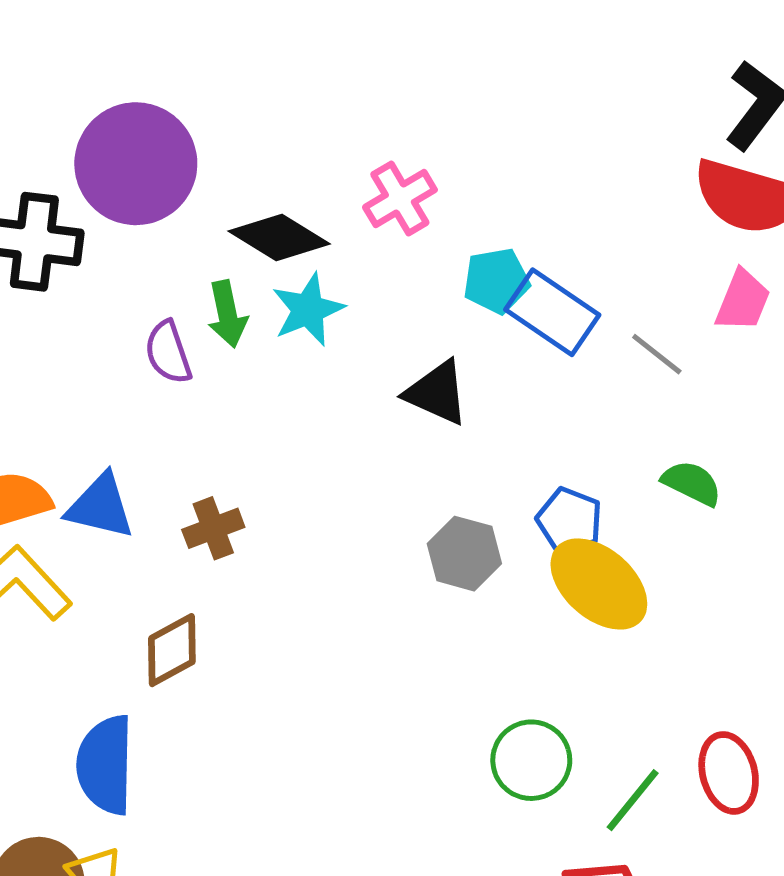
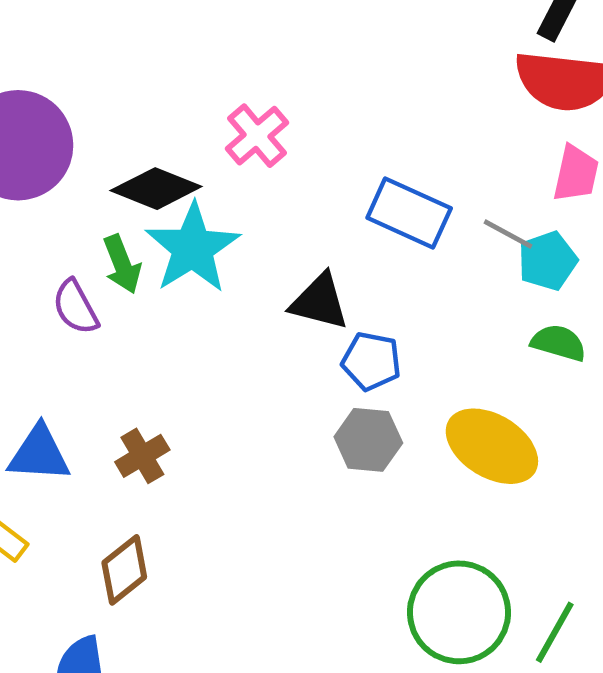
cyan pentagon: (496, 281) -> (548, 261), moved
cyan star: (308, 310) -> (193, 248), size x1.4
blue pentagon: (569, 520) -> (371, 361), moved
green circle: (531, 760) -> (459, 612), size x1.4

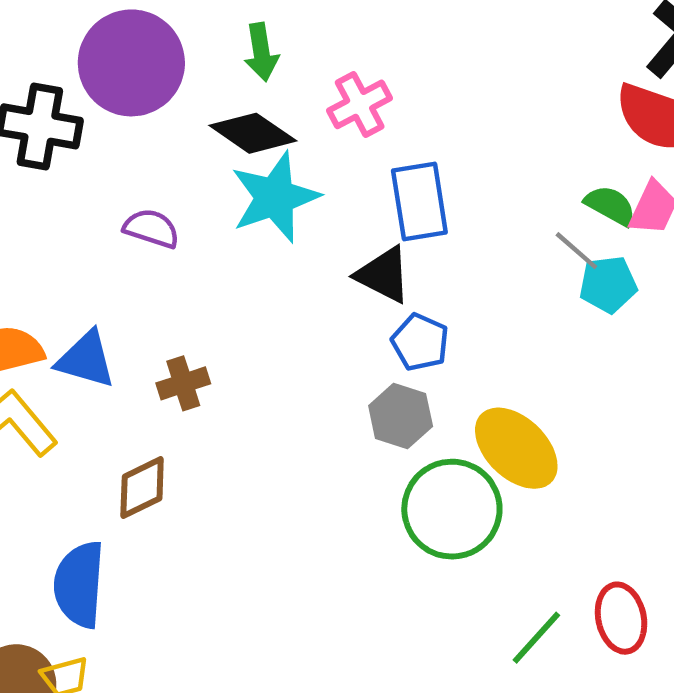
blue rectangle: (409, 213) -> (419, 202), moved, turned 44
green arrow: (122, 264) -> (261, 52), moved
purple semicircle: (75, 307) -> (151, 228), turned 124
green semicircle: (559, 343) -> (610, 206), moved
green circle: (459, 612) -> (452, 509), moved

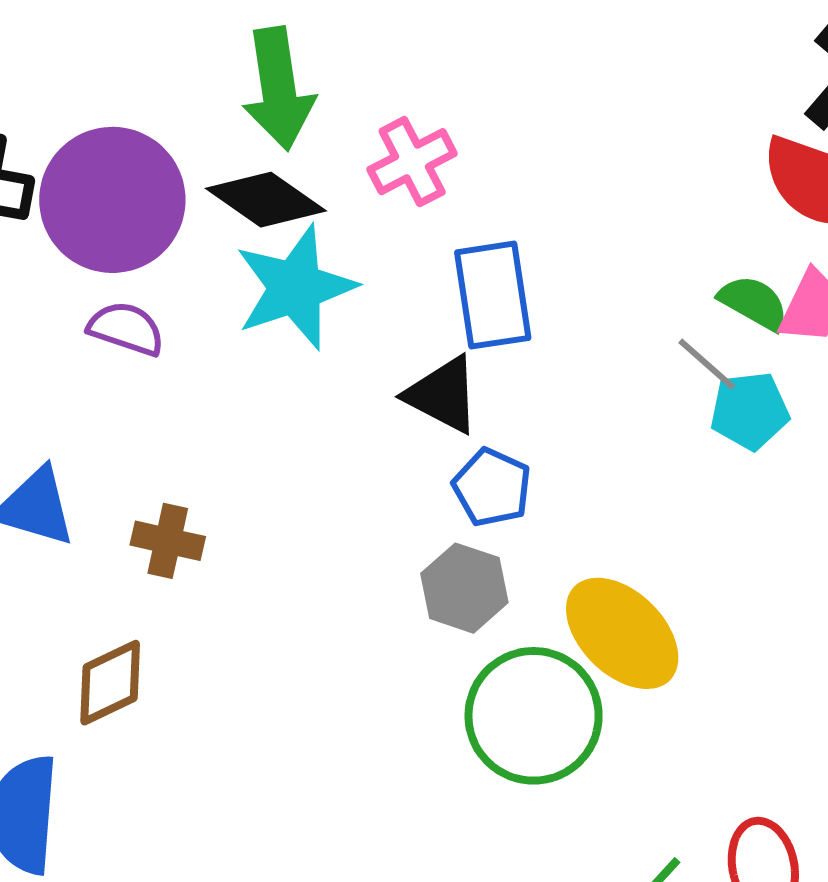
green arrow: (261, 52) -> (278, 89), size x1.5
purple circle: (131, 63) -> (112, 200), moved
brown cross: (183, 383) -> (168, 541), turned 30

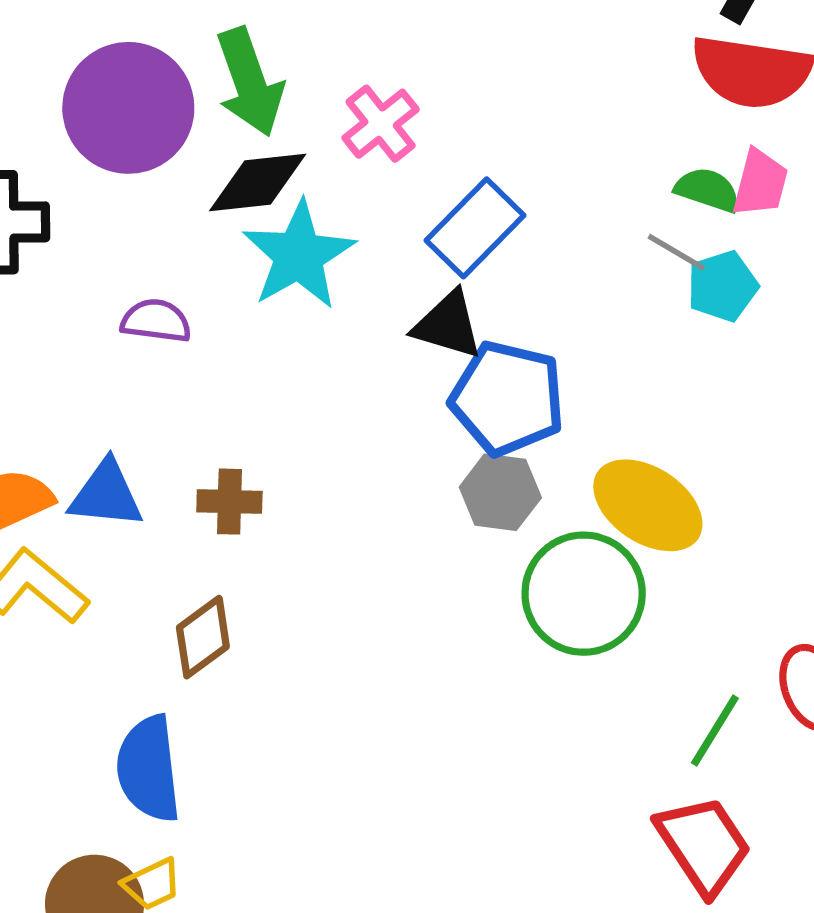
purple circle: (112, 200) -> (128, 108), moved
black diamond: (266, 200) -> (258, 183), turned -30
blue rectangle: (493, 295) -> (475, 228), turned 64
blue pentagon: (492, 487) -> (507, 398), size x1.6

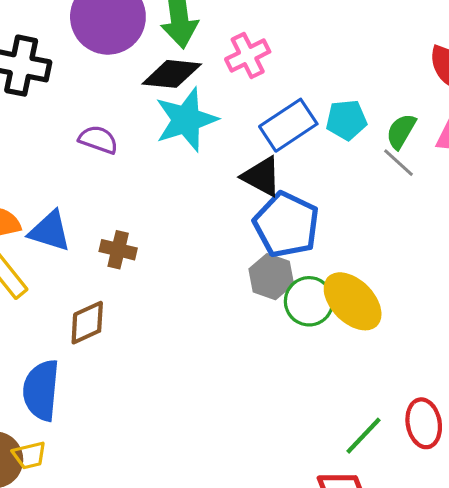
green semicircle: (707, 190) -> (401, 131), moved, turned -90
cyan pentagon: (723, 286) -> (346, 120), moved
green circle: (584, 594) -> (309, 301), moved, size x0.7

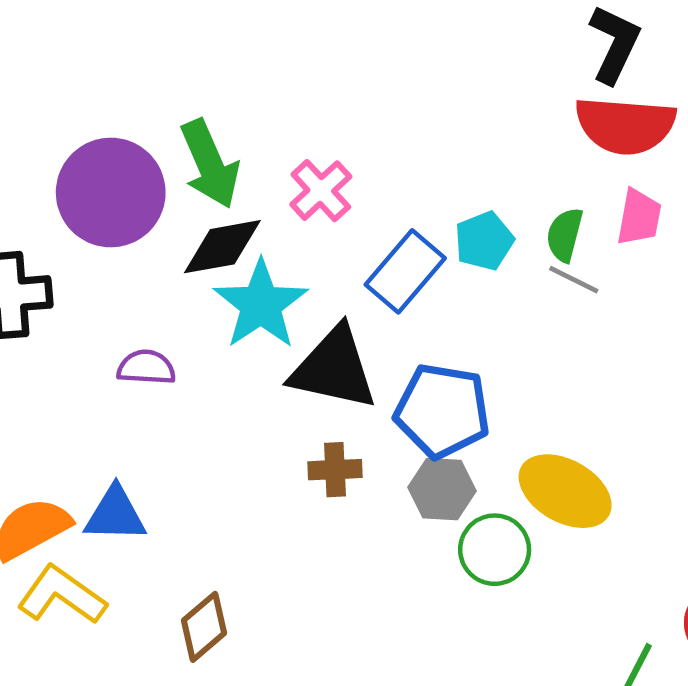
black triangle: (262, 176) -> (334, 368), moved, size x1.5
brown cross: (118, 250) -> (335, 470), moved
green circle: (309, 301) -> (495, 550), moved

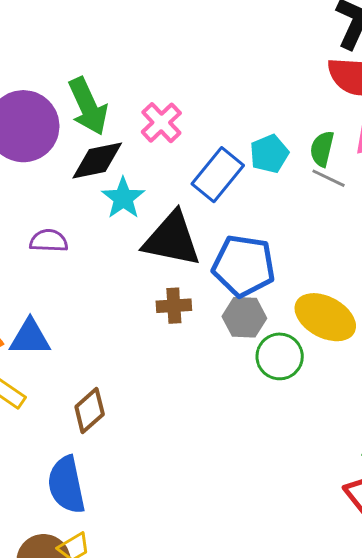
cyan star: (261, 305) -> (123, 198), size x0.7

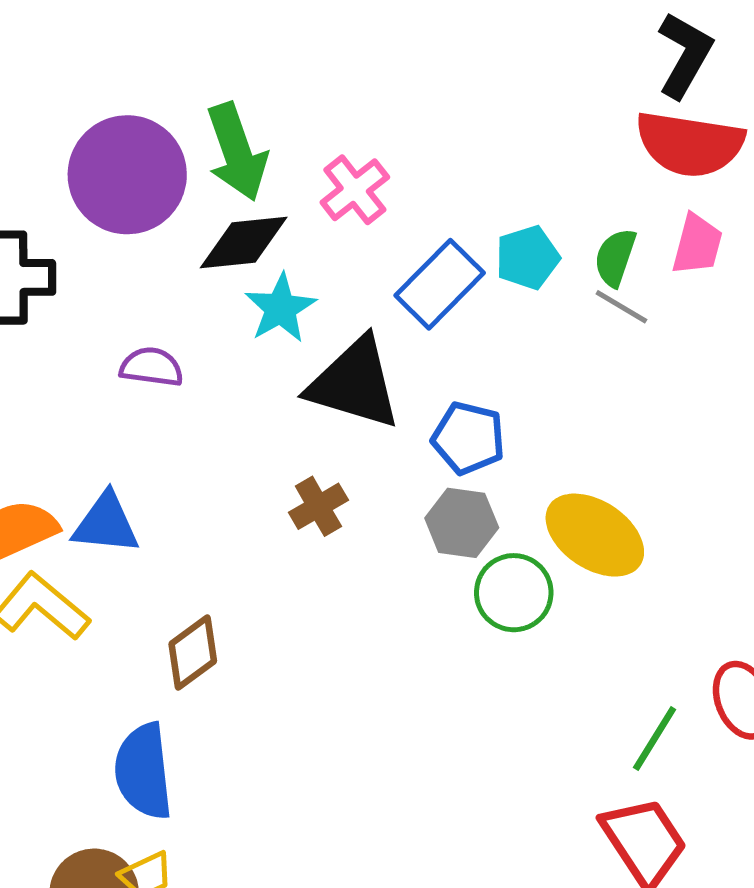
blue pentagon: (244, 266) -> (468, 438), size x0.7
brown cross: (174, 306) -> (318, 506), moved, turned -32

